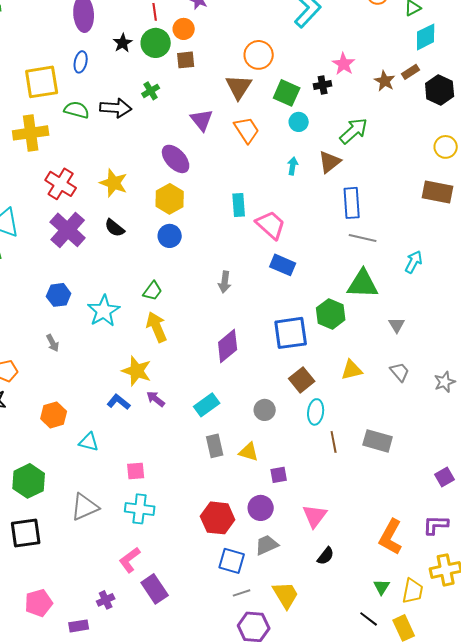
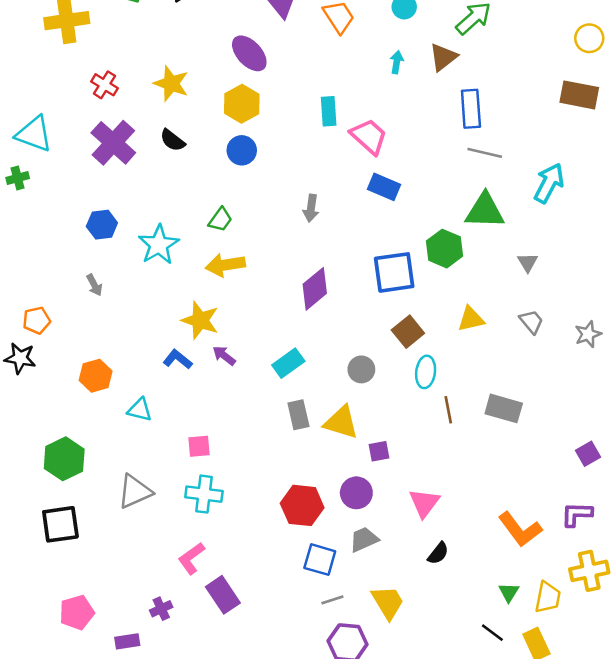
red cross: (61, 184) -> (104, 85), size x0.7
cyan arrow: (414, 262) -> (549, 183), size x1.4
yellow arrow: (157, 327) -> (225, 265), turned -76
yellow triangle: (249, 452) -> (341, 422), size x1.4
orange L-shape: (391, 537) -> (520, 529), turned -66

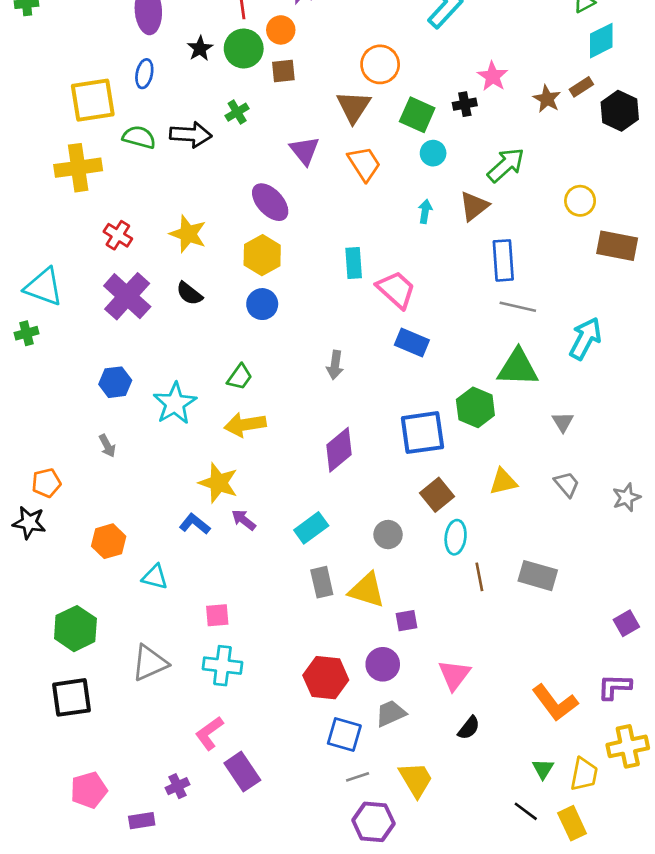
yellow circle: (589, 38) -> (580, 201), moved

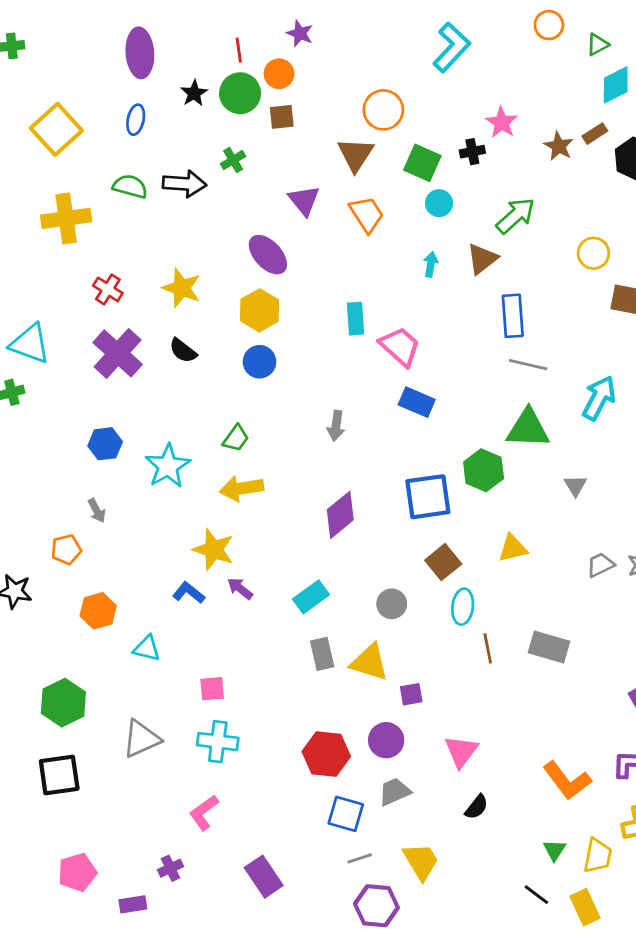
yellow square: (93, 100) -> (56, 129), moved, turned -33
orange pentagon: (46, 483) -> (66, 550), moved
gray trapezoid: (567, 484) -> (600, 565), moved, turned -76
purple rectangle: (242, 772) -> (264, 877), moved

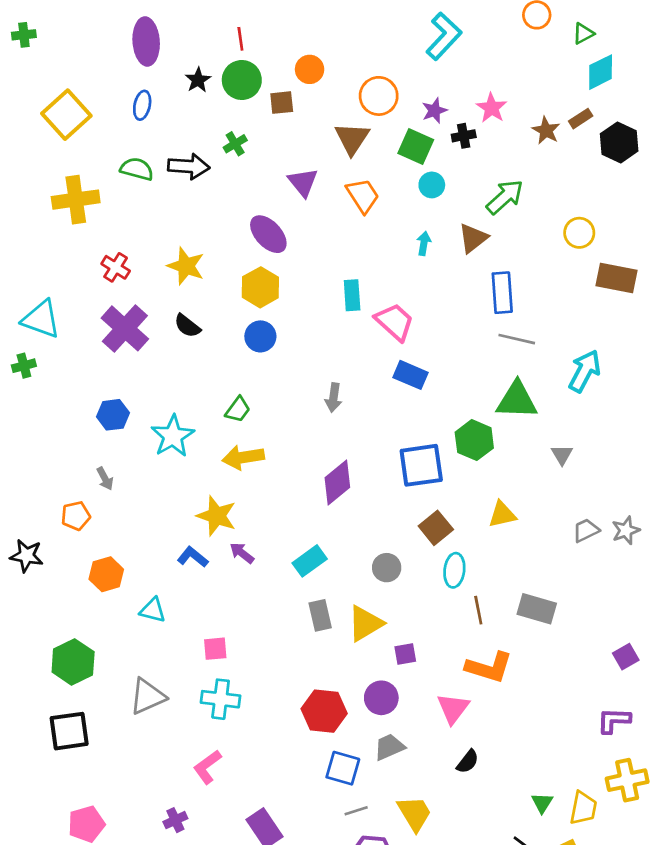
purple star: (300, 33) -> (434, 111), moved, turned 30
orange circle: (279, 74) -> (310, 69), moved
yellow triangle: (369, 662) -> (365, 623), turned -48
orange L-shape: (567, 781) -> (489, 667), moved, turned -36

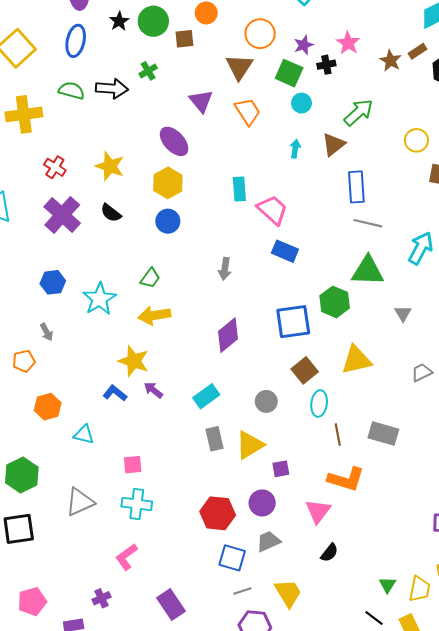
blue ellipse: (142, 105) -> (76, 41), size x1.4
yellow triangle: (502, 514) -> (356, 360), size x1.4

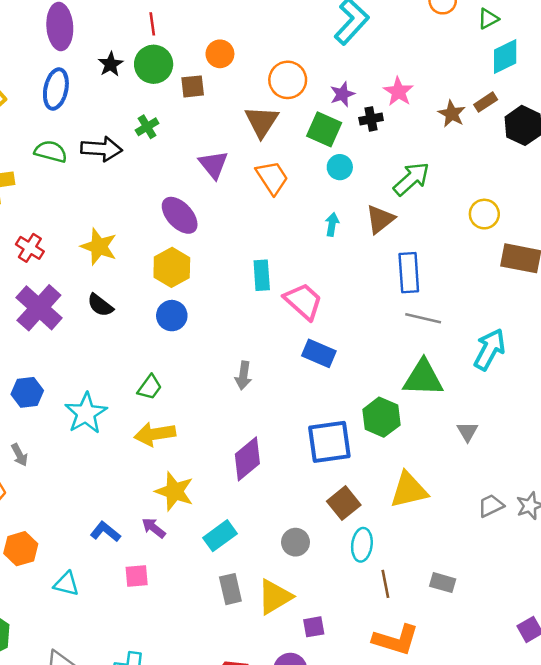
yellow star: (134, 361) -> (174, 491), moved
gray rectangle: (383, 434) -> (443, 583), size x0.7
pink square: (133, 465) -> (137, 576), moved

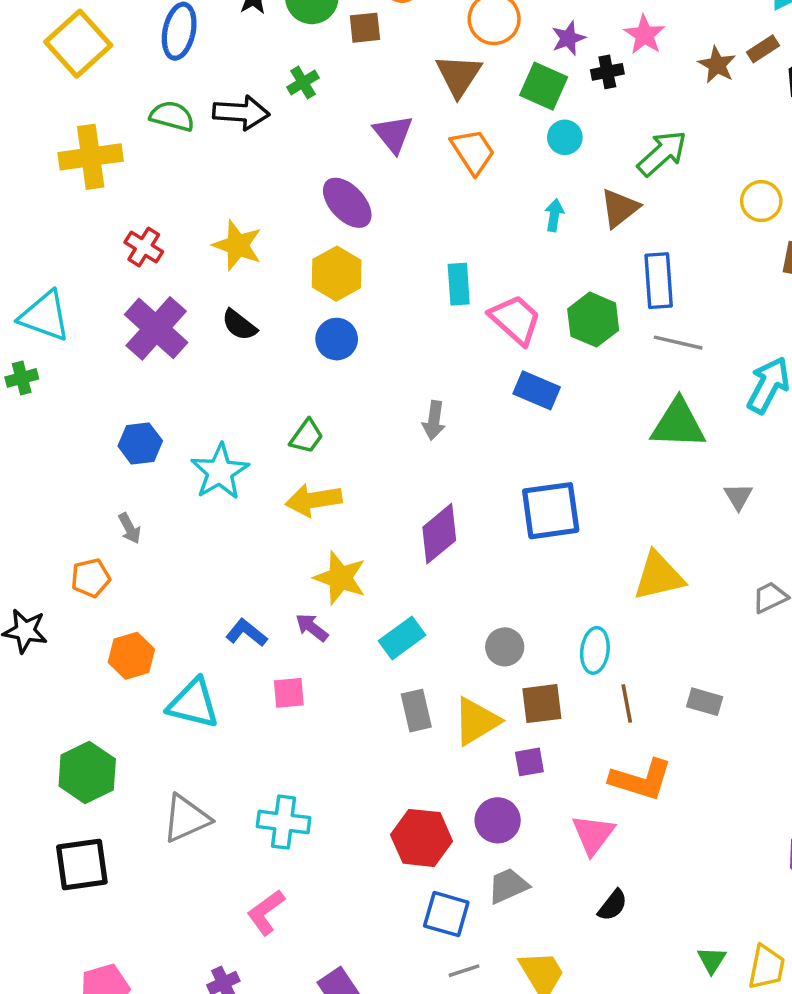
green hexagon: (381, 417) -> (593, 320), moved
brown square: (344, 503) -> (542, 704), moved, turned 32
cyan triangle: (66, 584) -> (193, 704), size x1.5

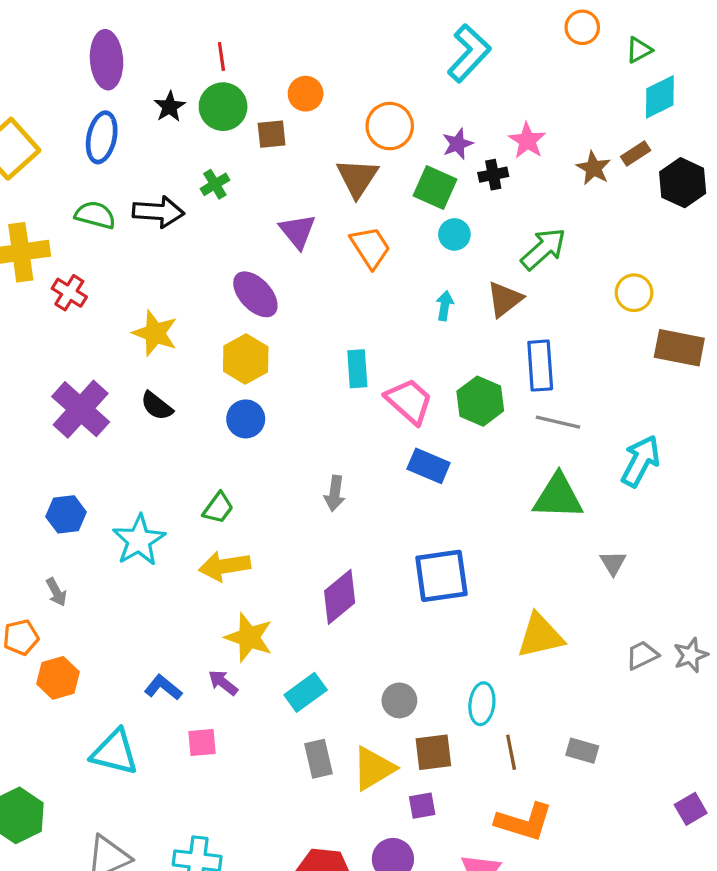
red cross: (144, 247) -> (69, 293), moved
orange hexagon: (131, 656) -> (58, 678), moved

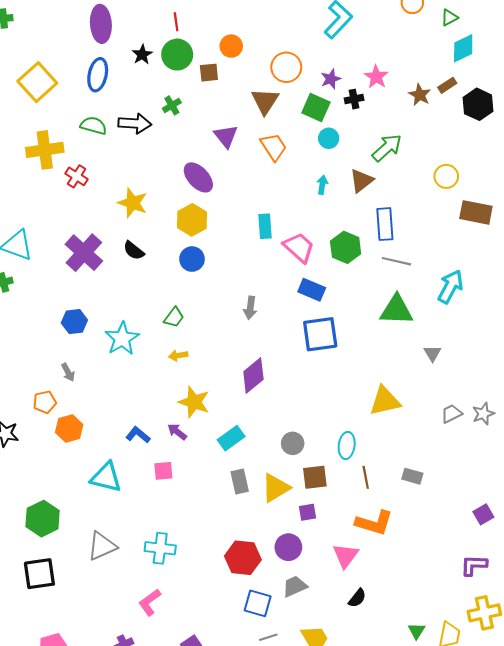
yellow arrow: (225, 566) -> (178, 355), size x0.6
blue square: (441, 576) -> (320, 334), moved

